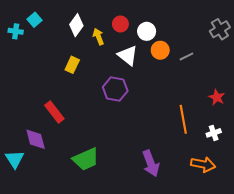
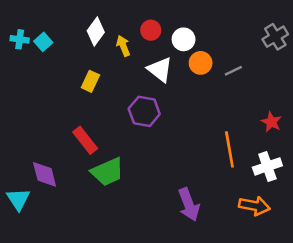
cyan square: (34, 20) -> (43, 42), moved
red rectangle: (54, 112) -> (85, 140), moved
white cross: (214, 133) -> (267, 166), size x1.5
green trapezoid: (86, 159) -> (107, 172), moved

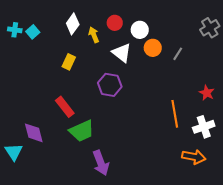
gray line: (233, 71) -> (178, 54), turned -32
purple arrow: (189, 205) -> (101, 163), moved

